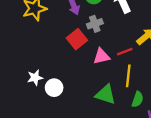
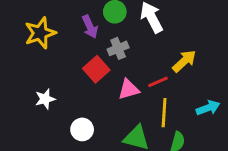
white star: (35, 78) -> (45, 99), moved
white circle: (54, 88) -> (82, 129), moved

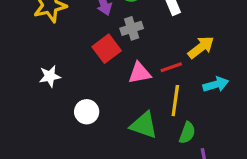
cyan arrow: (208, 108) -> (216, 84), moved

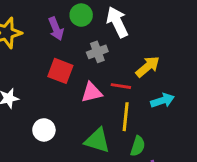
gray cross: (132, 28) -> (97, 52), moved
red square: (107, 49) -> (60, 71), turned -30
red line: (171, 67) -> (121, 86), turned 30

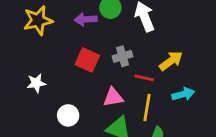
purple arrow: (56, 29) -> (86, 19), turned 105
gray cross: (97, 52) -> (123, 56), moved
pink triangle: (92, 92) -> (113, 97), moved

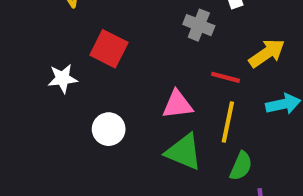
gray cross: (123, 56) -> (199, 25), moved, turned 36
red square: (87, 60) -> (109, 49), moved

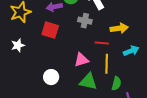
red square: (109, 49) -> (50, 30), moved
yellow arrow: (267, 53) -> (119, 28), turned 36
white star: (63, 78) -> (18, 45), moved

